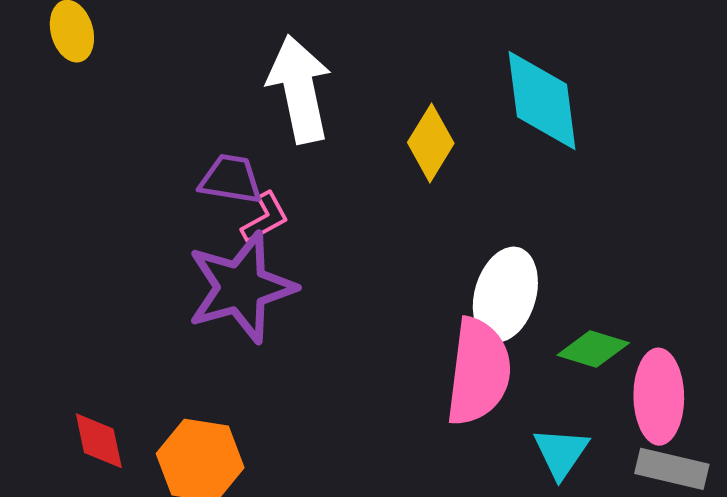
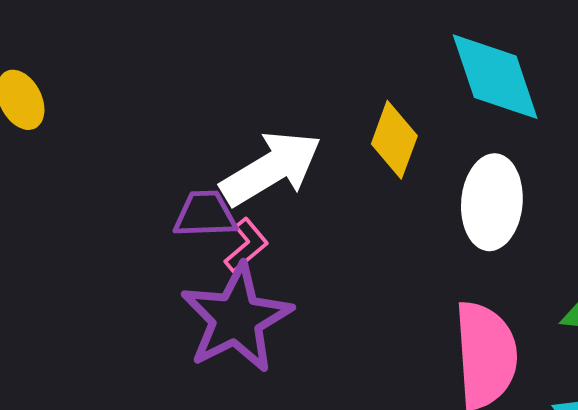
white arrow: (299, 89) -> (271, 169), moved, turned 82
white ellipse: (505, 295) -> (492, 202), moved

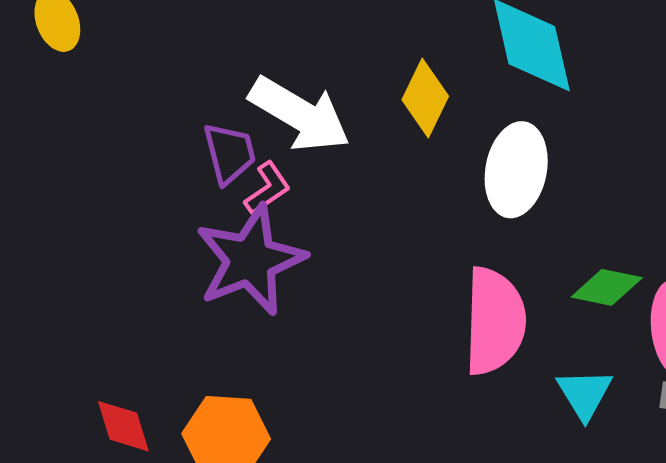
white arrow: (271, 169) -> (300, 114), turned 56
purple trapezoid: (205, 214) -> (230, 153), turned 72

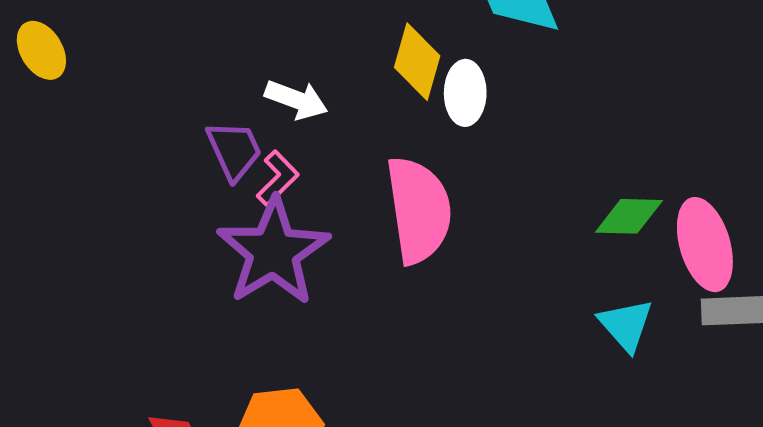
white arrow: (300, 114) -> (296, 100), size x0.6
white ellipse: (516, 170) -> (465, 93), moved, size x0.7
pink semicircle: (495, 321) -> (419, 210), moved

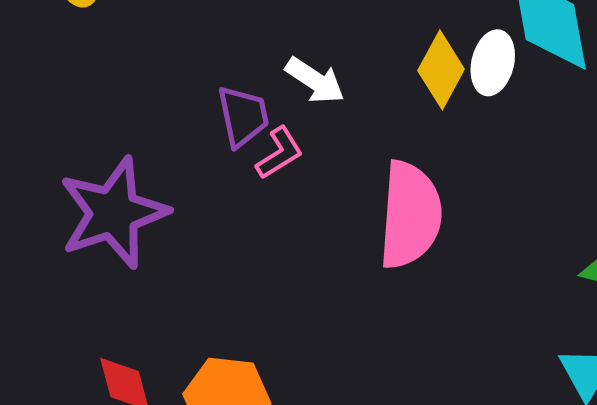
white ellipse: (465, 93) -> (493, 63), moved
purple star: (273, 252) -> (113, 213), moved

